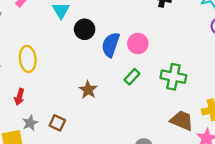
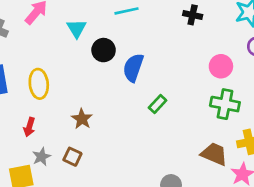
pink circle: (138, 44) -> (221, 66), moved
green cross: (173, 77) -> (225, 104), moved
brown star: (88, 90) -> (82, 119), moved

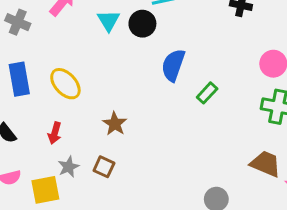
black circle: (104, 50) -> (142, 24), moved
yellow ellipse: (39, 84) -> (65, 84), turned -36
green rectangle: (158, 104) -> (207, 93), moved

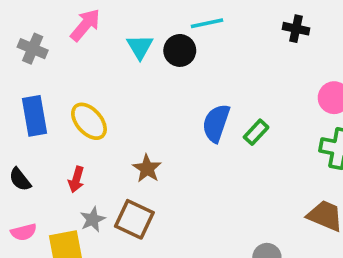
blue semicircle: (173, 65) -> (216, 123), moved
brown square: (104, 167) -> (134, 219), size x1.5

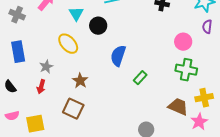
black circle: (180, 50) -> (98, 26), moved
yellow ellipse: (89, 121) -> (68, 44), moved
green rectangle: (256, 132) -> (140, 78), moved
gray star: (93, 219) -> (46, 67), moved

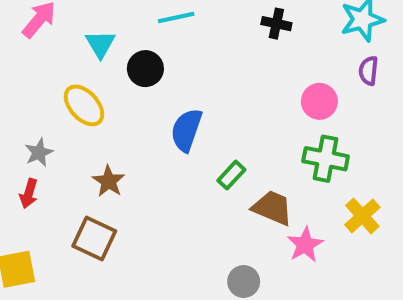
yellow cross: (204, 98) -> (362, 216), turned -30
brown trapezoid: (178, 107) -> (272, 208), moved
pink star: (199, 122) -> (305, 245), moved

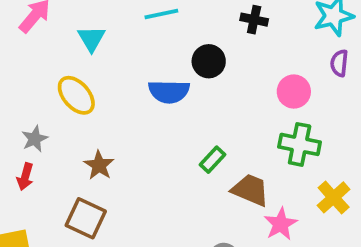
black circle: (145, 69) -> (209, 61), moved
blue semicircle: (186, 130) -> (169, 92), moved, turned -108

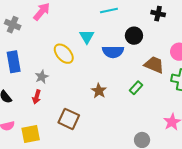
cyan triangle: (91, 39) -> (87, 37), moved
brown star: (99, 165) -> (99, 91), moved
brown trapezoid: (250, 190) -> (154, 65), moved

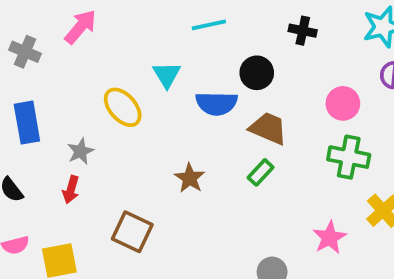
brown trapezoid: (154, 65) -> (268, 128), moved

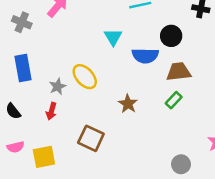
yellow ellipse: (123, 107) -> (85, 77), moved
brown trapezoid: (268, 128) -> (179, 72), turned -30

